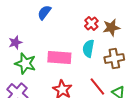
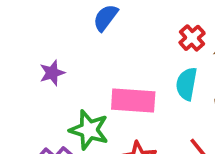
green star: (25, 63) -> (89, 130), moved

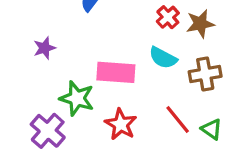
cyan semicircle: (186, 84) -> (163, 58), turned -72

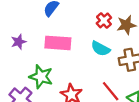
pink rectangle: (116, 72) -> (58, 43), moved

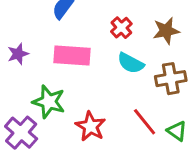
red cross: (104, 20) -> (121, 28), moved

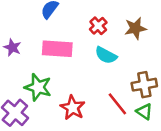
purple star: (18, 54) -> (12, 48), turned -30
brown cross: (171, 79) -> (144, 85), moved

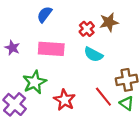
brown star: (135, 28) -> (109, 22), moved
green star: (38, 87) -> (35, 82), turned 30

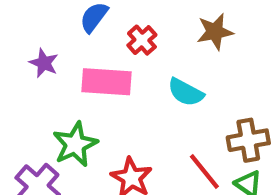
red cross: (87, 29) -> (142, 40), moved
purple star: (12, 48) -> (44, 63), moved

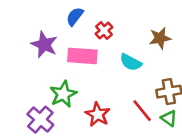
brown star: (215, 32) -> (160, 38), moved
purple star: (44, 63) -> (44, 44), size x1.5

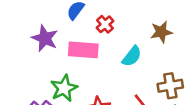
cyan semicircle: (131, 62) -> (132, 56), turned -80

